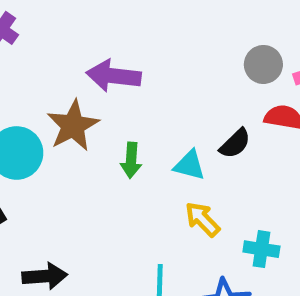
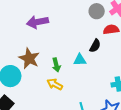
purple arrow: (114, 76) -> (37, 22), moved
yellow arrow: (202, 219) -> (55, 84), moved

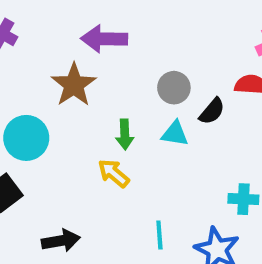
gray circle: (97, 11) -> (174, 88), moved
brown star: (29, 58) -> (74, 85), moved

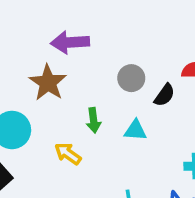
cyan triangle: (175, 134) -> (135, 130), moved
yellow arrow: (114, 173) -> (68, 154), moved

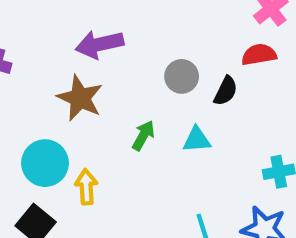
green arrow: (94, 120) -> (143, 136), turned -135
yellow arrow: (68, 154) -> (86, 187), moved, turned 60

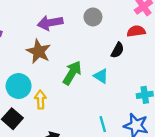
gray circle: (182, 76) -> (93, 17), moved
green arrow: (143, 136) -> (72, 73), size x1.5
cyan triangle: (197, 140) -> (101, 76), turned 35

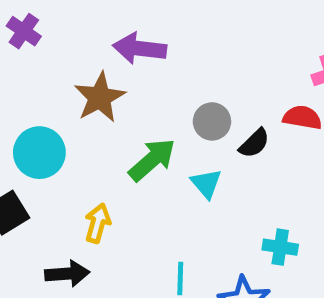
gray circle: (93, 17) -> (212, 121), moved
yellow arrow: (40, 100) -> (98, 223), moved

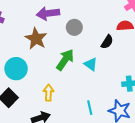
gray circle: (212, 121) -> (74, 27), moved

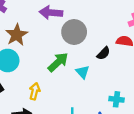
gray circle: (74, 27) -> (74, 32), size x1.5
brown star: (36, 39) -> (17, 35), moved

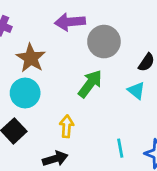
cyan triangle: (83, 72) -> (136, 91), moved

